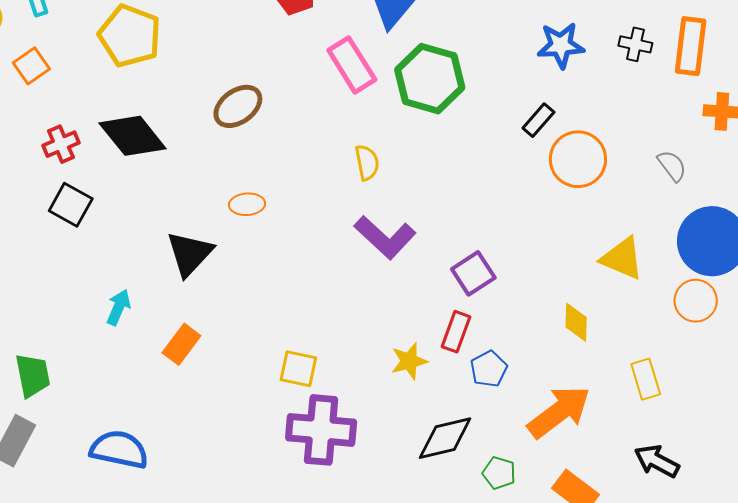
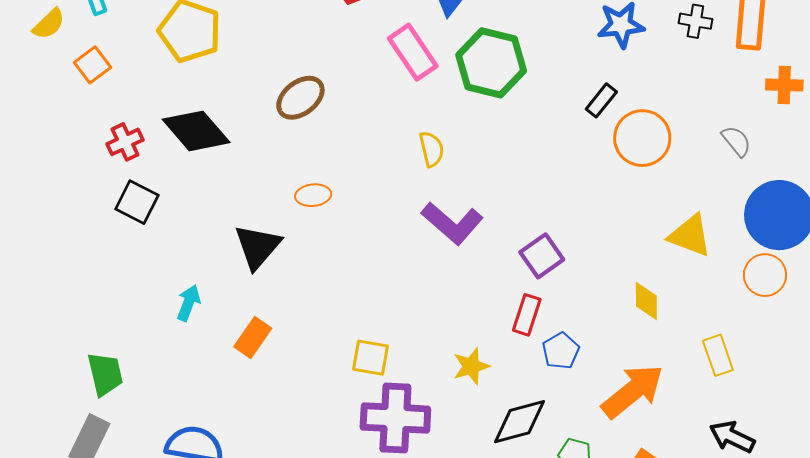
yellow star: (409, 361) -> (471, 366), moved

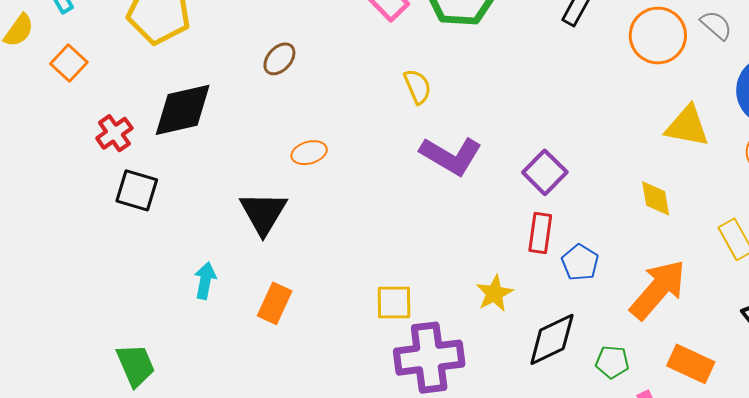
brown ellipse: (300, 98) -> (279, 59), size x0.7
black diamond: (196, 131) -> (183, 110), turned -52
orange circle: (642, 138) -> (658, 36), moved

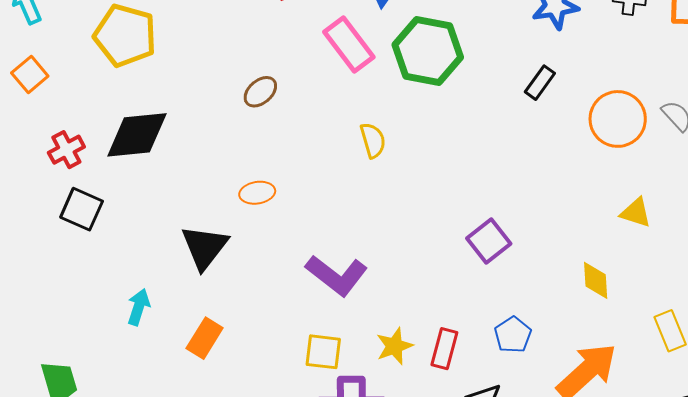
brown ellipse: (279, 59) -> (260, 92), moved
yellow triangle: (687, 126) -> (636, 213), size x0.7
purple L-shape: (451, 156) -> (337, 275), moved
red rectangle: (540, 233) -> (444, 349), moved
yellow star: (495, 293) -> (394, 346), moved

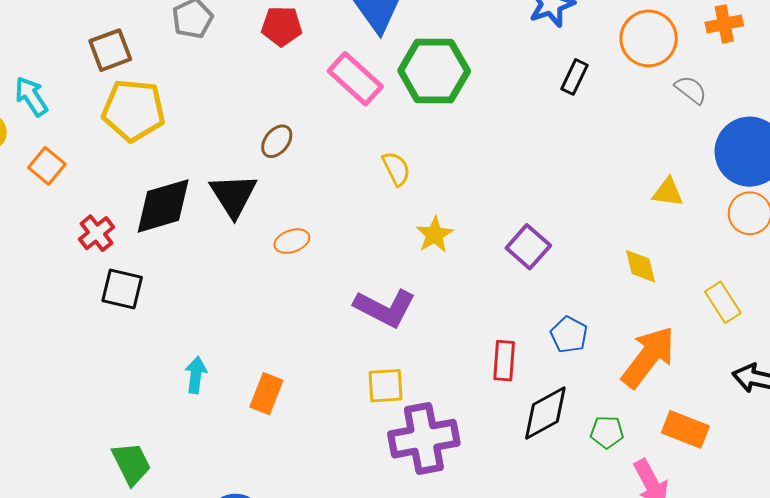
black rectangle: (540, 83) -> (574, 77), moved
orange circle: (618, 119) -> (649, 38), moved
black triangle: (204, 247) -> (233, 195), moved
yellow star: (394, 346) -> (435, 235), moved

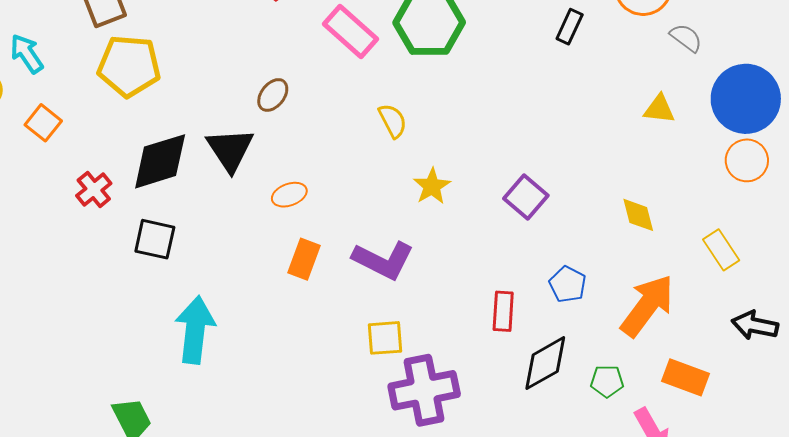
yellow triangle: (668, 192) -> (659, 109), moved
black square: (122, 289) -> (155, 239), moved
cyan arrow: (196, 375) -> (195, 330), size x1.8
orange rectangle: (266, 394) -> (304, 259), moved

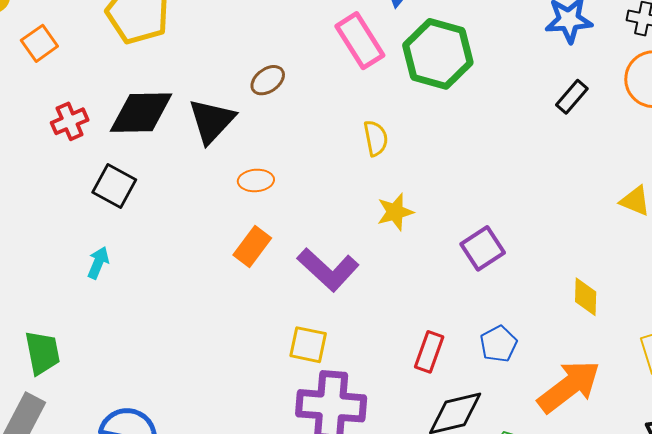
cyan arrow: (195, 330) -> (98, 263), moved, size x0.5

